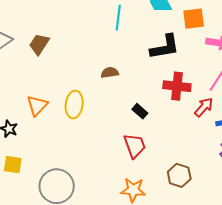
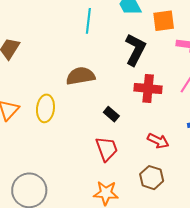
black L-shape: (165, 47) -> (135, 50), turned -52
brown semicircle: (110, 73) -> (81, 76), size x1.6
red arrow: (204, 107) -> (158, 141), moved, turned 75

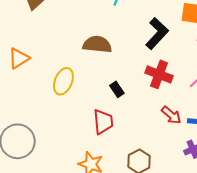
yellow ellipse: (45, 108) -> (63, 81), moved
red arrow: (158, 141) -> (171, 115), moved

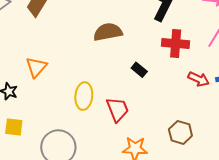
yellow ellipse: (63, 81) -> (84, 96), moved
red trapezoid: (103, 122) -> (118, 109), moved

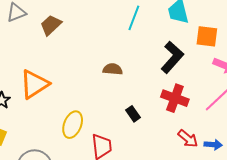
brown semicircle: (108, 32) -> (113, 69), size x0.7
orange triangle: (36, 67) -> (34, 84), size x1.4

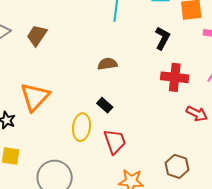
black L-shape: (172, 57) -> (162, 38), size x0.7
black rectangle: (133, 114) -> (105, 105), moved

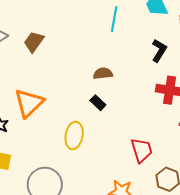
black rectangle: (105, 105) -> (98, 103), moved
red trapezoid: (115, 141) -> (142, 150), moved

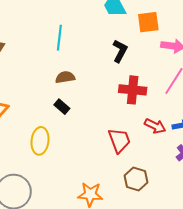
cyan line: (114, 19) -> (59, 38), moved
red trapezoid: (142, 150) -> (119, 140), moved

